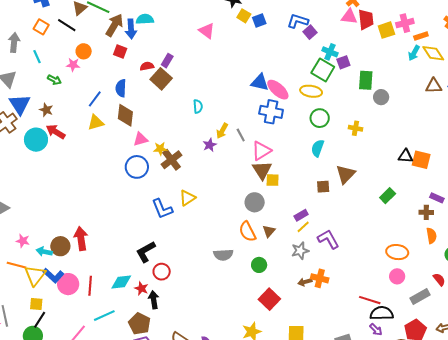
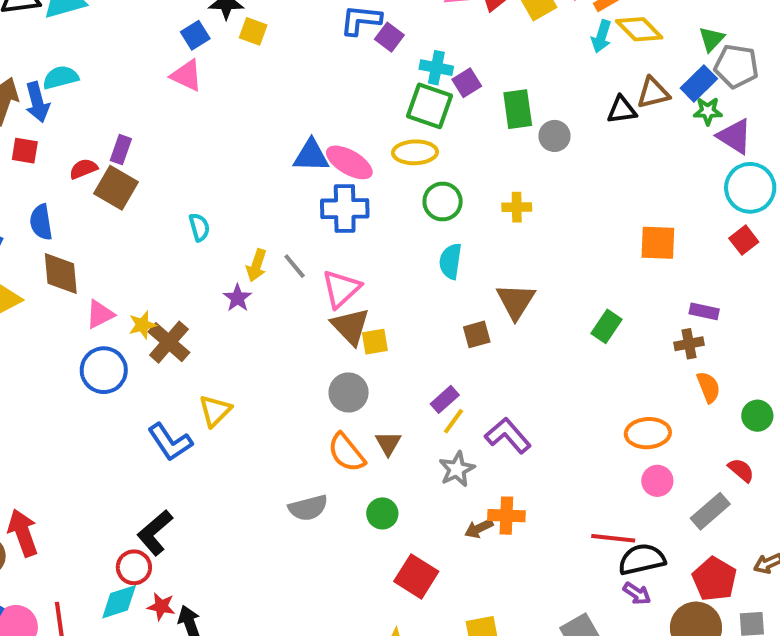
blue square: (259, 20) -> (195, 35), moved
black triangle: (406, 156) -> (622, 110), moved
red circle: (162, 272) -> (134, 567), moved

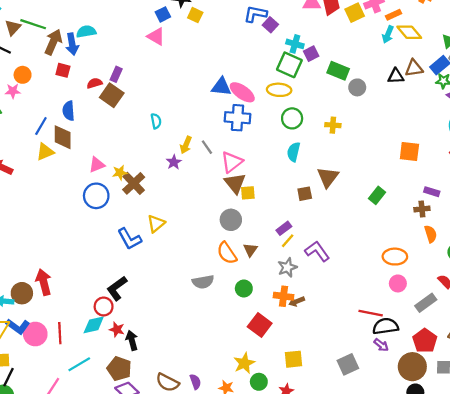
green rectangle: (518, 109) -> (338, 71), turned -65
brown diamond: (61, 274) -> (63, 137), moved
orange cross: (506, 516) -> (284, 296), moved

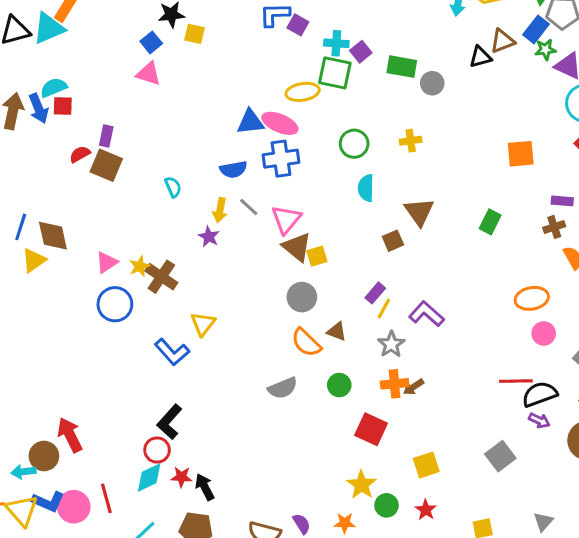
red square: (63, 70) -> (63, 106), moved
yellow ellipse: (279, 90) -> (303, 92), moved
blue semicircle: (69, 111) -> (233, 169), moved, turned -84
brown triangle: (250, 250) -> (337, 332), turned -32

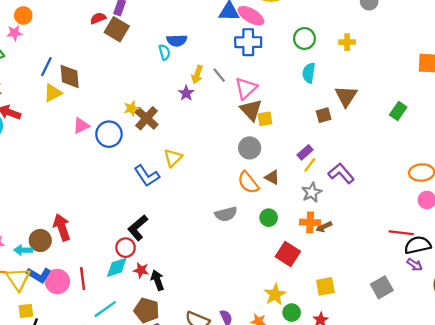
blue semicircle: (233, 169) -> (177, 40), moved
pink triangle: (107, 262) -> (81, 126), moved

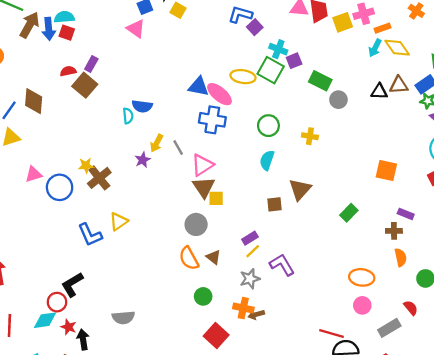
brown diamond: (70, 76) -> (34, 101), moved
gray semicircle: (226, 214) -> (123, 317), moved

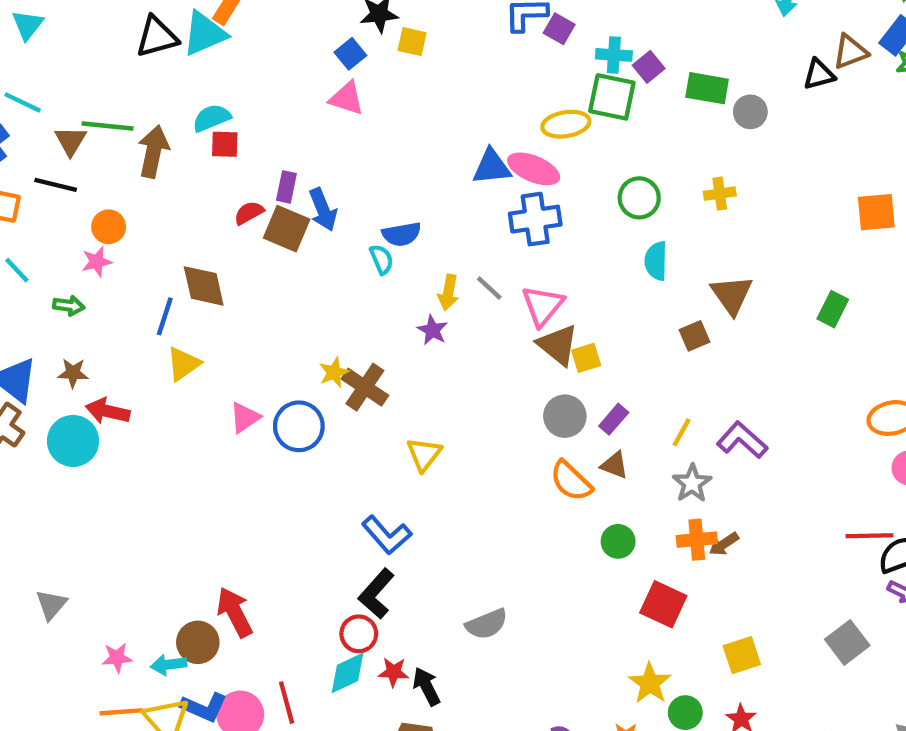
blue arrow: (49, 29) -> (323, 210), moved
blue L-shape: (90, 235) -> (387, 535), moved
purple rectangle: (250, 238) -> (614, 419), moved

